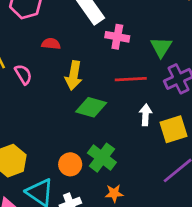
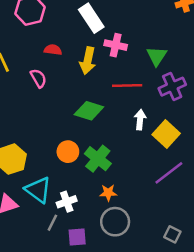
pink semicircle: (23, 74) -> (38, 78), moved
yellow arrow: (74, 75) -> (88, 61), moved
yellow square: (173, 129) -> (166, 134), turned -32
orange circle: (70, 164) -> (68, 152), moved

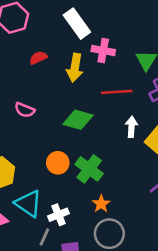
red semicircle: (53, 50) -> (38, 58), turned -30
pink semicircle: (38, 78) -> (25, 110), moved, turned 144
orange star: (108, 193) -> (101, 204), turned -30

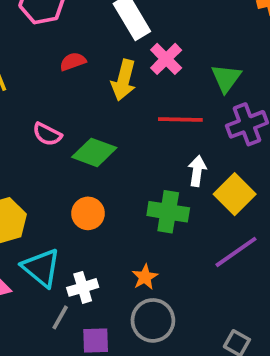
pink cross: (103, 50) -> (166, 59), turned 30
green diamond: (78, 120) -> (94, 152), moved
green cross: (89, 169) -> (168, 212), moved, turned -32

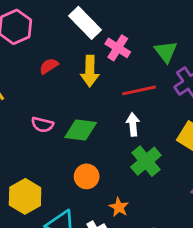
white arrow: (197, 171) -> (133, 124), moved
green cross: (168, 212) -> (146, 161), turned -36
orange star: (145, 277) -> (119, 207), moved

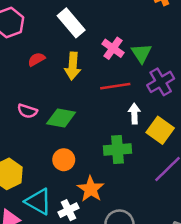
pink cross: (118, 48) -> (113, 48), moved
white arrow: (133, 124) -> (134, 114), moved
green cross: (146, 161) -> (117, 150), turned 32
orange star: (119, 207) -> (91, 189), size x1.5

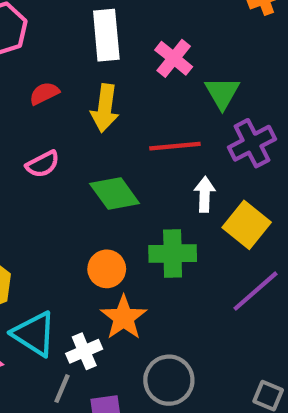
white rectangle: (71, 23) -> (106, 35), turned 32
pink cross: (113, 48) -> (174, 58), moved
pink semicircle: (27, 111) -> (43, 164), moved, turned -48
green diamond: (61, 118) -> (115, 194), moved, turned 40
orange circle: (64, 160) -> (107, 269), moved

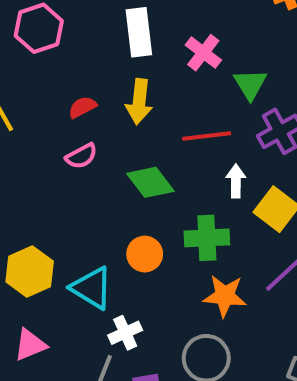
red semicircle: (44, 93) -> (82, 107), moved
orange star: (124, 318) -> (225, 296), moved, turned -30
cyan triangle: (34, 334) -> (92, 288), moved

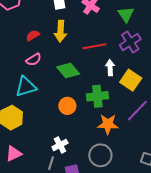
green triangle: (250, 84) -> (126, 14), moved
cyan triangle: (92, 288) -> (26, 87), moved, turned -45

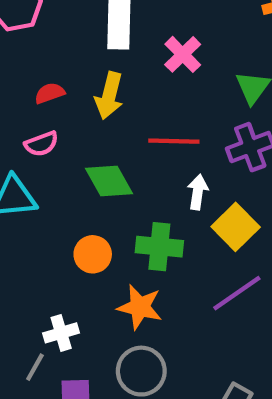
orange star: (108, 124) -> (140, 307), moved

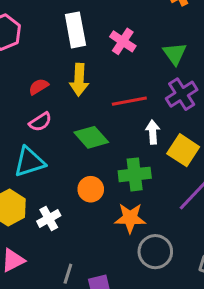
white cross: (61, 333) -> (49, 218), moved
gray circle: (141, 371) -> (155, 252), moved

